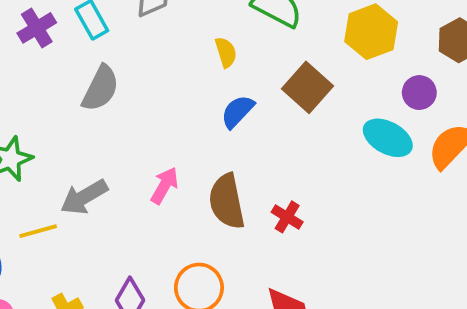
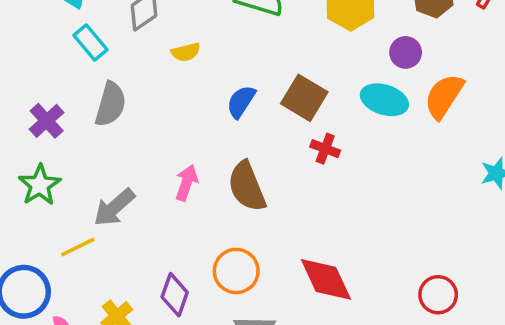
purple cross: (37, 28) -> (47, 121), moved
yellow semicircle: (226, 52) -> (186, 52), moved, turned 104
brown square: (308, 87) -> (304, 98), moved
red cross: (287, 217) -> (325, 149), moved

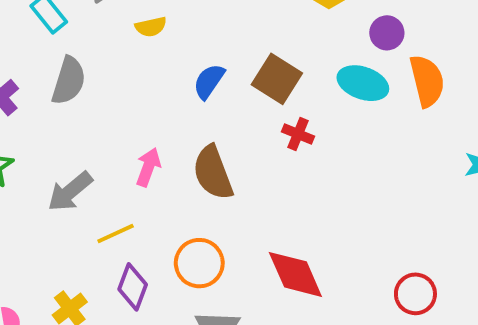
orange semicircle: (444, 96) -> (427, 81), turned 132
yellow line: (78, 247) -> (116, 233), moved

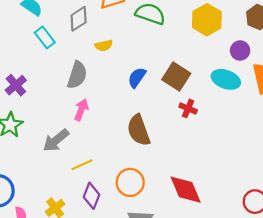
gray semicircle: (69, 81) -> (77, 75), moved
pink arrow: (148, 167) -> (81, 110), moved

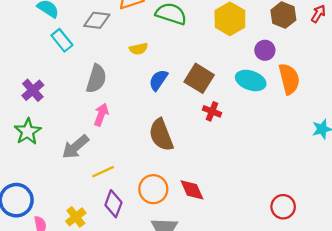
gray diamond: (79, 19) -> (97, 20), turned 40
yellow semicircle: (104, 46) -> (139, 49), moved
red diamond: (186, 190) -> (192, 190), moved, size x0.7

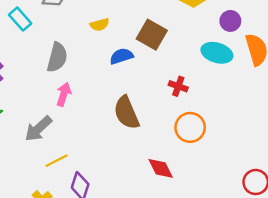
brown square: (199, 78) -> (152, 35), moved
blue semicircle: (158, 80) -> (121, 56), turned 40
yellow line: (103, 172) -> (57, 161), moved
orange circle: (153, 189) -> (190, 127), moved

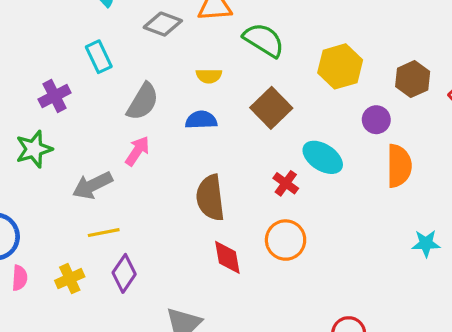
cyan rectangle: (20, 19) -> (99, 57), moved
cyan ellipse: (217, 53) -> (323, 157), moved
blue semicircle: (121, 56) -> (201, 120), moved
red diamond: (161, 168) -> (227, 257), moved

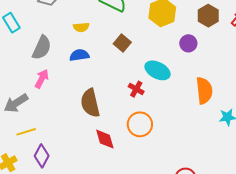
brown square: (271, 108) -> (122, 43), size x0.7
orange semicircle: (399, 166) -> (204, 91), moved

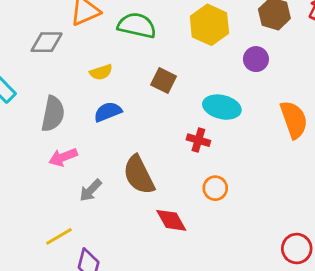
pink arrow: (42, 79) -> (63, 157), turned -126
gray arrow: (16, 103) -> (91, 190), moved, size x0.7
orange circle: (140, 124) -> (215, 188), size x0.7

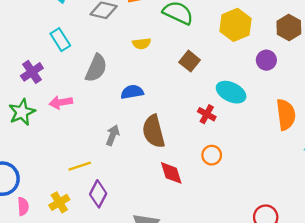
blue semicircle: (108, 112) -> (132, 92), moved
pink arrow: (63, 157) -> (61, 102), moved
gray arrow: (91, 190) -> (113, 135), turned 144

